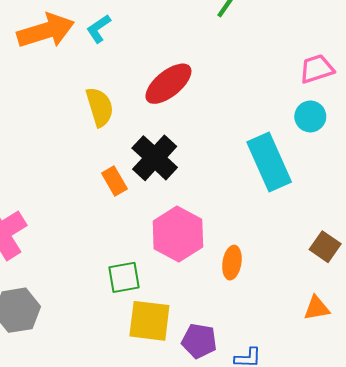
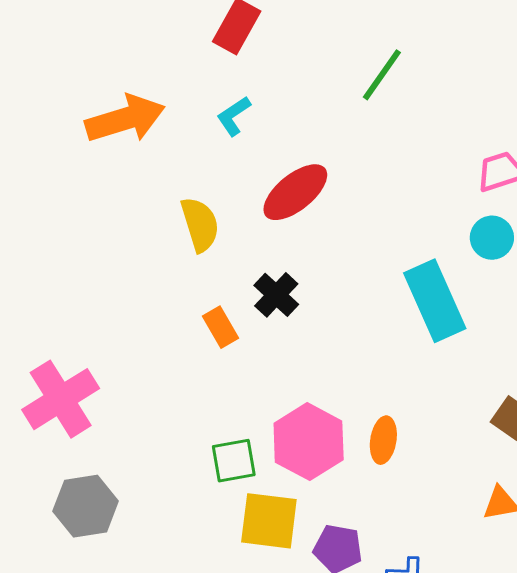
cyan L-shape: (99, 29) -> (234, 116), moved
black cross: (155, 158) -> (276, 295), size x0.7
pink hexagon: (178, 234) -> (309, 442), moved

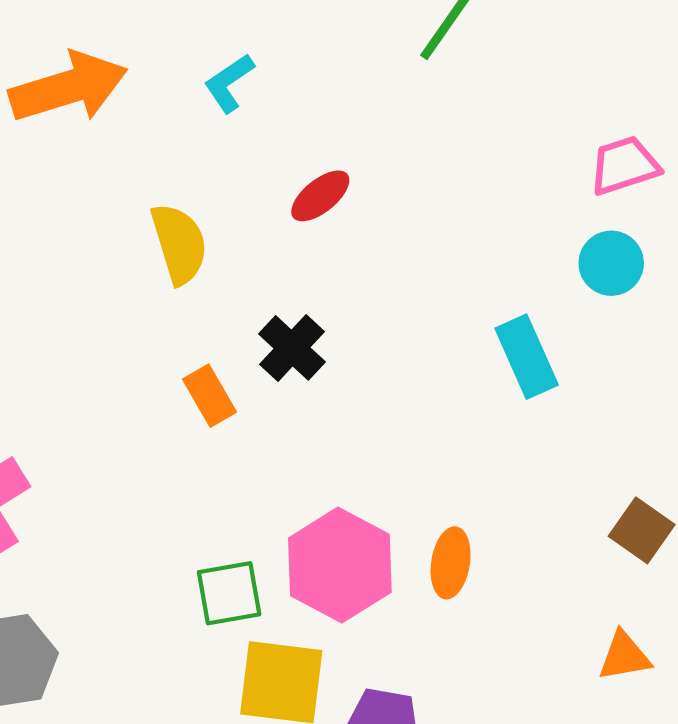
red ellipse: (295, 192) -> (320, 196), size x0.6
cyan rectangle: (435, 301) -> (527, 357), size x0.7

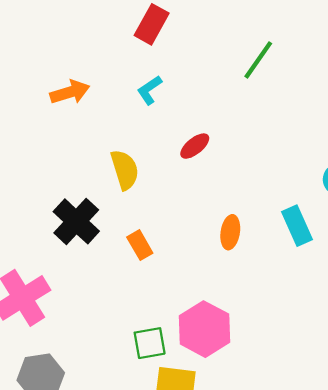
orange arrow: (68, 87) -> (70, 92), size x0.7
black cross: (292, 348) -> (76, 221), moved, size x1.4
orange ellipse: (451, 563) -> (230, 232), moved

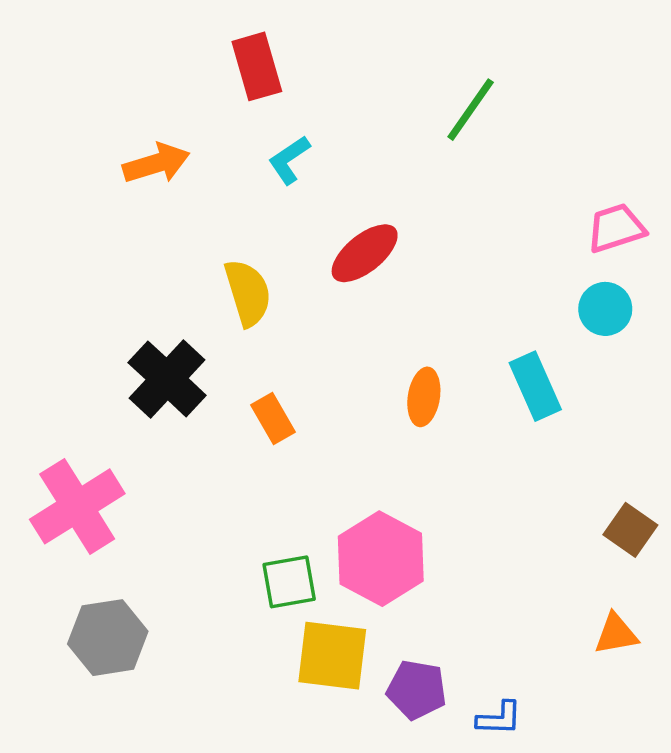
red rectangle: (152, 24) -> (257, 66), moved, turned -45
red ellipse: (195, 146) -> (365, 253), size x1.4

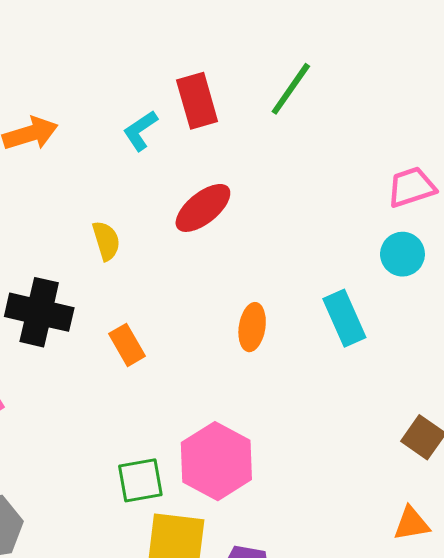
red rectangle: (257, 66) -> (197, 101), moved
yellow semicircle: (248, 293) -> (106, 241), size x0.7
black cross: (167, 379) -> (39, 312), turned -30

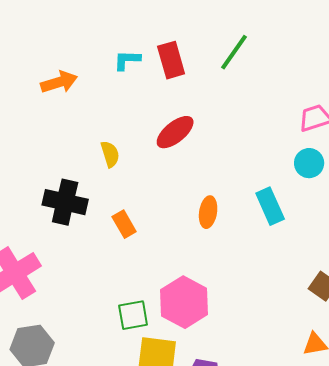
cyan L-shape: (140, 131) -> (127, 60), moved, turned 36

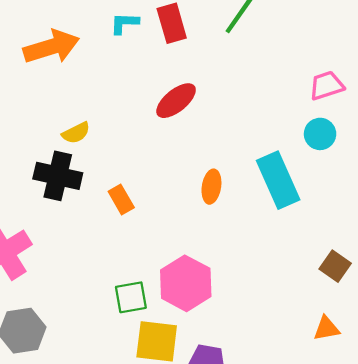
orange arrow: (59, 82) -> (51, 47), size x1.4
yellow semicircle: (110, 154) -> (76, 133), moved, turned 80
cyan rectangle: (270, 206) -> (278, 180), size x1.4

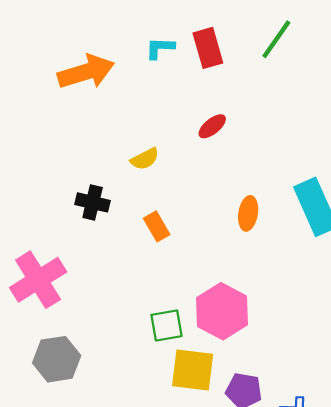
red ellipse: (176, 101) -> (212, 126), size x0.7
yellow semicircle: (76, 133) -> (145, 159), moved
black cross: (58, 176) -> (93, 202), size x0.7

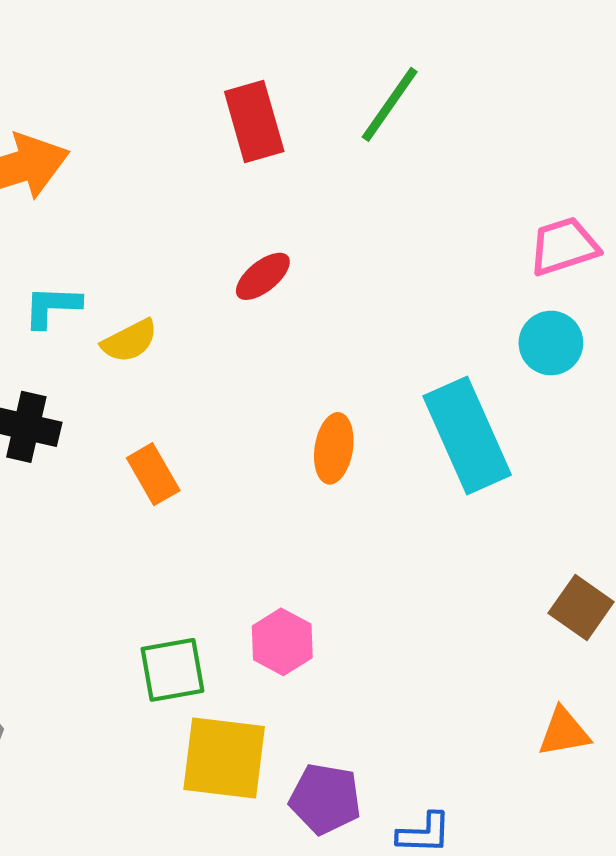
cyan L-shape: (160, 48) -> (52, 306), moved
pink hexagon: (222, 311) -> (282, 642), size x0.6

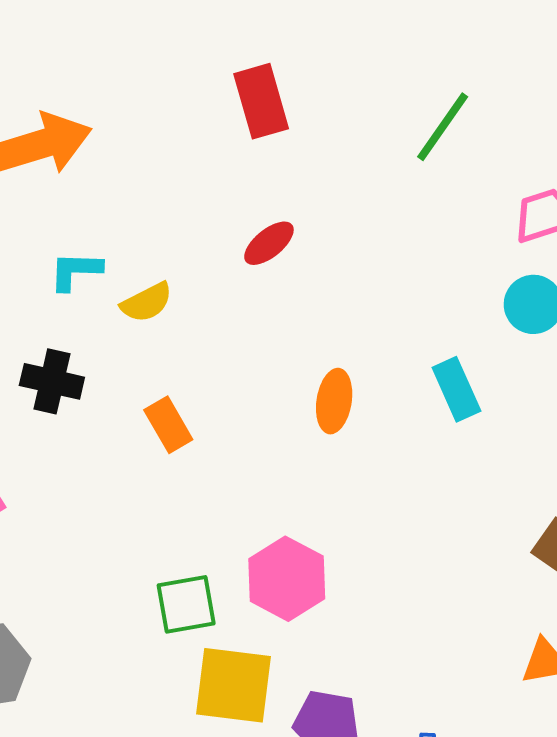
green line: (390, 104) -> (443, 127), moved
cyan rectangle: (467, 435) -> (456, 389), size x0.6
pink hexagon: (282, 642) -> (287, 579), size x1.4

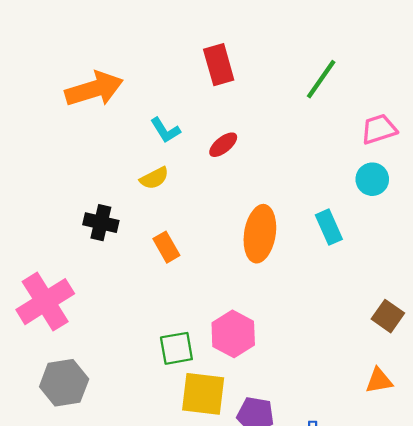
cyan L-shape: (76, 271) -> (165, 130), moved, turned -124
orange ellipse: (334, 401) -> (260, 234), size x1.6

